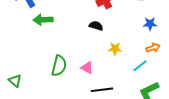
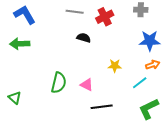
green arrow: (43, 20) -> (20, 44), moved
blue star: (150, 24) -> (150, 41), size x1.5
black semicircle: (96, 26) -> (84, 38), moved

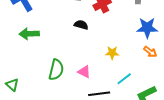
green arrow: (20, 44) -> (29, 34), moved
orange arrow: (153, 65) -> (150, 52), turned 56
cyan line: (140, 83) -> (124, 79), moved

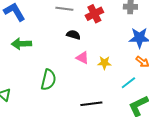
pink triangle: (84, 72) -> (82, 58), moved
cyan line: (124, 79) -> (128, 83), moved

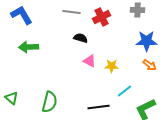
green semicircle: (48, 80) -> (50, 102), moved
cyan line: (128, 83) -> (125, 91), moved

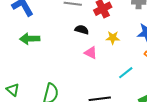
yellow star: (112, 66) -> (113, 38), moved
cyan line: (125, 91) -> (126, 73), moved

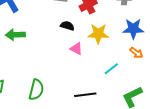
yellow star: (113, 38) -> (98, 34), size x1.5

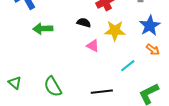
blue star: (133, 29) -> (150, 26), turned -30
green arrow: (15, 35) -> (43, 29), moved
green semicircle: (36, 90) -> (53, 87), turned 135

